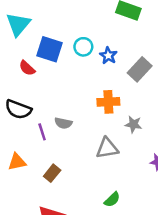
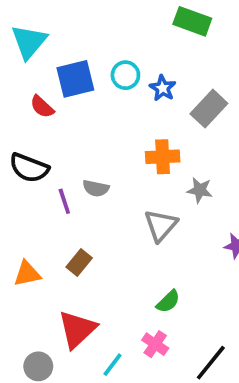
blue square: (50, 49) -> (75, 79), turned -32
gray triangle: (107, 148) -> (161, 225), turned -40
orange triangle: (17, 162) -> (27, 274), moved

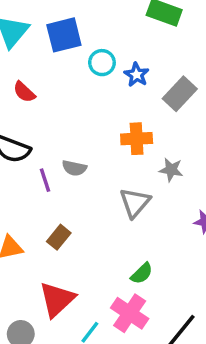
blue square: (75, 79) -> (64, 35), moved
pink cross: (155, 344) -> (130, 313), size x1.5

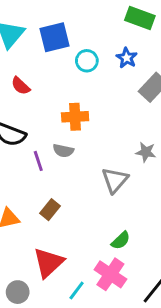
blue star: (137, 75) -> (127, 58), moved
orange cross: (137, 139) -> (75, 117), moved

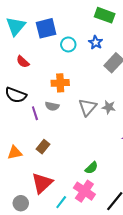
gray triangle: (115, 180) -> (87, 107), moved

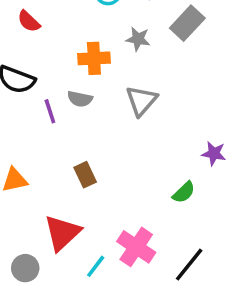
gray star: (109, 107) -> (138, 39), moved
brown rectangle: (43, 147) -> (85, 175), moved, turned -64
green semicircle: (92, 168) -> (184, 192), moved

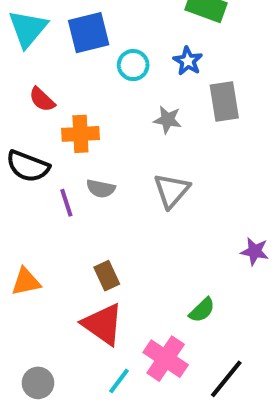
gray rectangle: (187, 23) -> (224, 101), turned -52
orange cross: (94, 58) -> (80, 134), moved
green semicircle: (184, 192) -> (202, 310), moved
red triangle: (62, 233) -> (103, 324), moved, turned -42

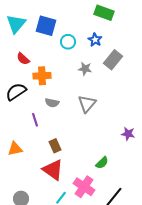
blue square: (89, 33) -> (46, 26), turned 30
gray rectangle: (224, 101) -> (113, 60), turned 48
black semicircle: (28, 166) -> (16, 92), turned 125
purple line: (66, 203) -> (35, 120), moved

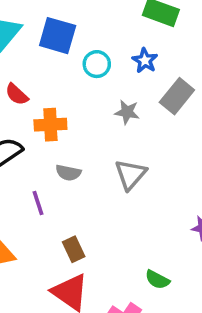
green semicircle: (102, 163) -> (157, 280), turned 72

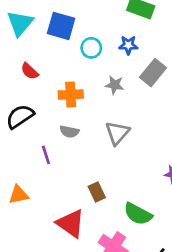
blue star: (145, 60) -> (128, 45), turned -30
orange cross: (50, 125) -> (71, 95), moved
brown rectangle: (74, 249) -> (97, 192), moved
green semicircle: (157, 280) -> (138, 214), size x1.5

